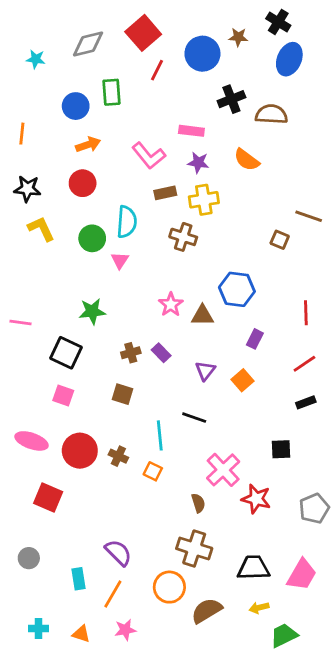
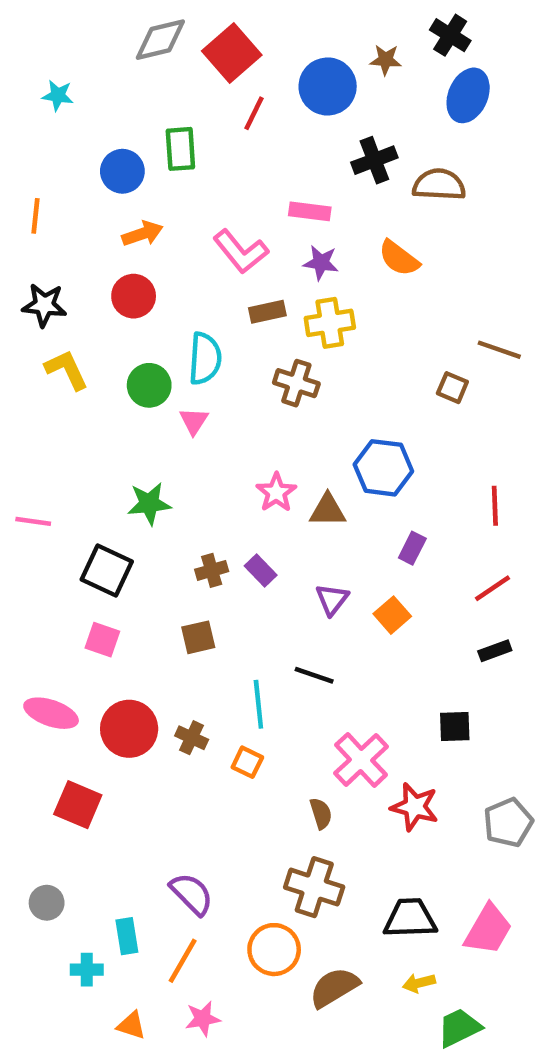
gray diamond: (88, 44) -> (160, 40), moved
brown square: (123, 394) -> (198, 637), turned -30
cyan cross: (38, 628) -> (87, 970), moved

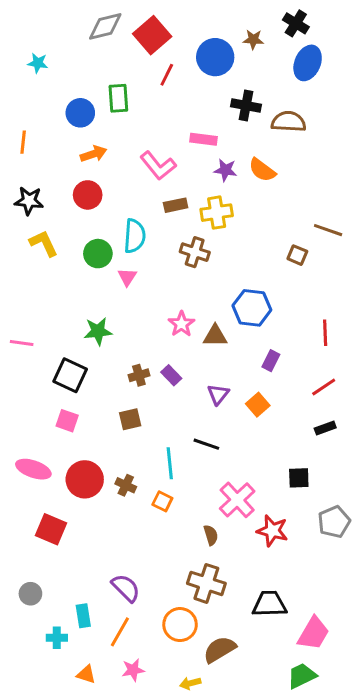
black cross: (374, 160) -> (246, 105), turned 32
purple star: (321, 263) -> (225, 170), moved
gray pentagon: (508, 822) -> (334, 522), moved
pink trapezoid: (488, 929) -> (313, 633), moved
yellow arrow: (419, 983) -> (190, 683), moved

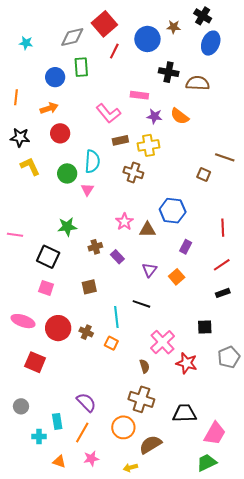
gray diamond: (105, 26) -> (72, 37), moved
orange arrow: (94, 154) -> (49, 108), moved
brown cross: (139, 375) -> (95, 247), moved

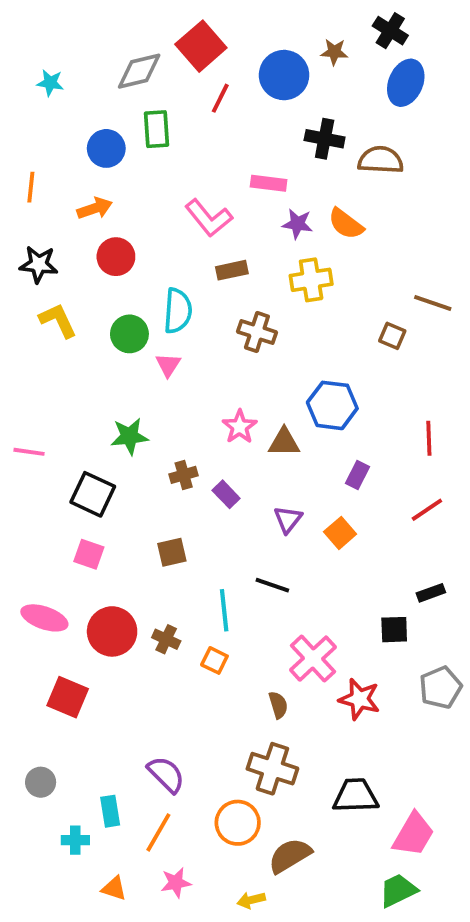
yellow cross: (148, 145) -> (311, 280), moved
black rectangle: (223, 293) -> (431, 593), moved

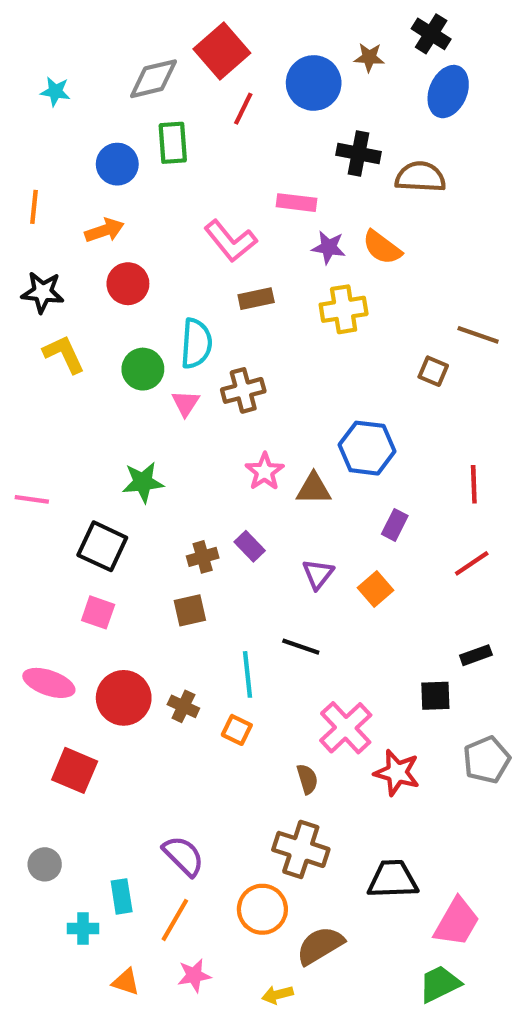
brown cross: (257, 332) -> (243, 390), moved, turned -33
brown cross: (184, 475) -> (203, 557), moved

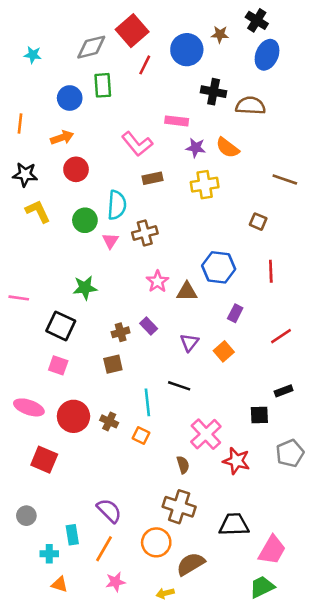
brown line: (478, 335) -> (285, 180), moved
red line: (474, 484) -> (271, 271), moved
orange triangle: (126, 982) -> (59, 584), moved

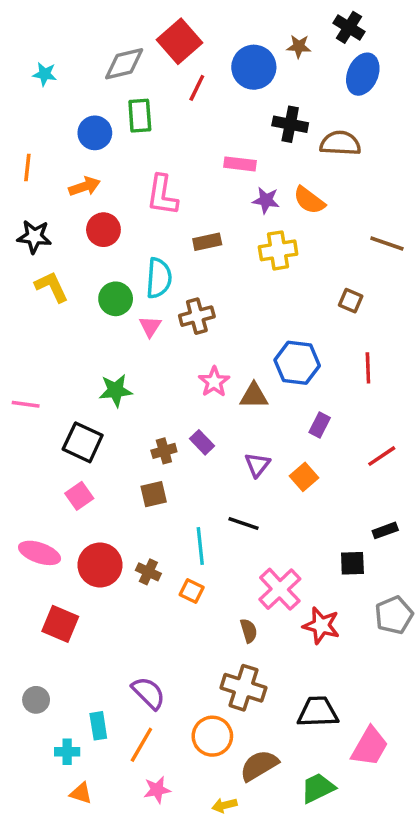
pink L-shape: (137, 144) -> (162, 195), moved, turned 48
pink square: (58, 365) -> (79, 496), turned 36
green trapezoid: (262, 587) -> (318, 788), moved

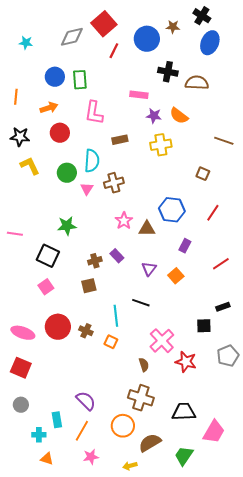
green rectangle: (140, 116) -> (80, 80), moved
red line: (368, 368) -> (213, 213), turned 36
pink ellipse: (40, 553) -> (23, 333), moved
red square: (60, 624) -> (21, 368), moved
green trapezoid: (318, 788) -> (184, 456), turned -30

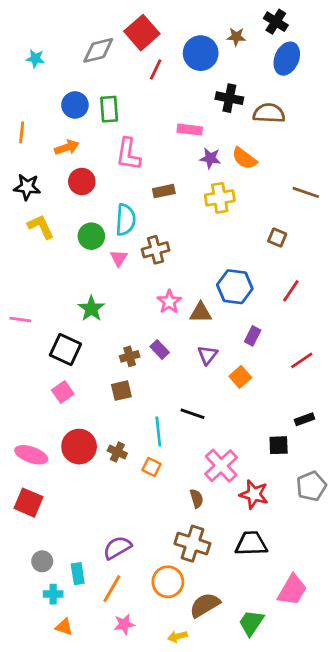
green star: (67, 226) -> (91, 309), turned -30
purple triangle: (149, 269) -> (207, 355), moved
purple semicircle: (86, 401) -> (117, 548), turned -75
gray circle: (21, 405) -> (42, 561), moved
black trapezoid: (184, 412) -> (251, 544), moved

